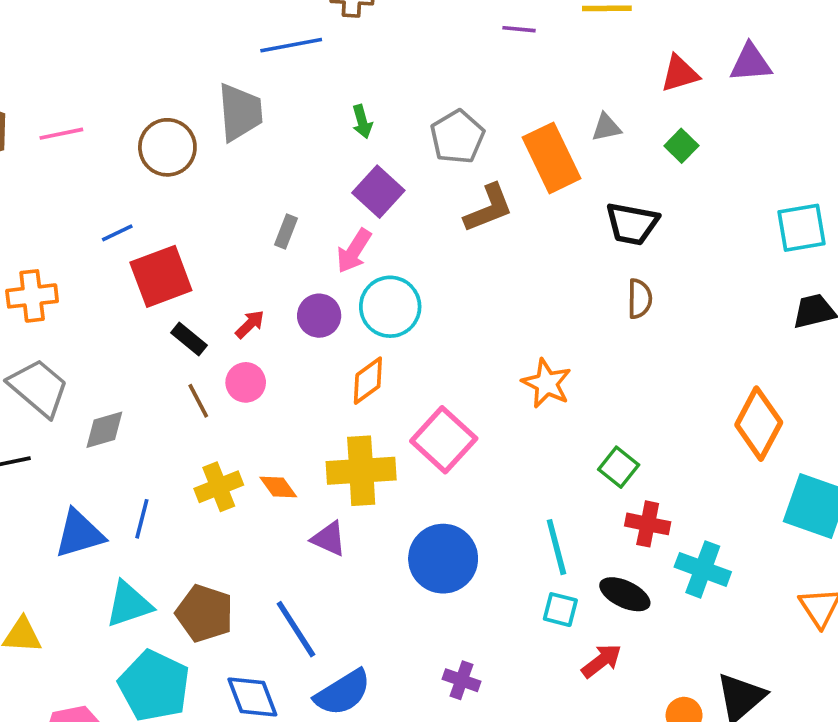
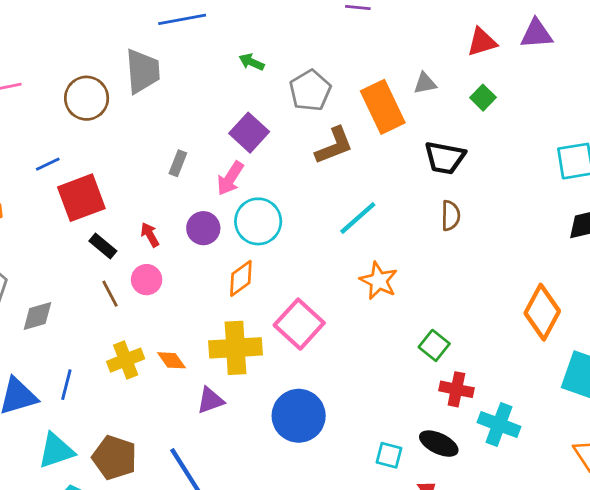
green arrow: (362, 122) -> (251, 62), moved, turned 130
red arrow: (250, 324) -> (150, 235), turned -75
purple triangle: (329, 539) -> (210, 400), turned -44
cyan line: (556, 547) -> (358, 218), moved, turned 63

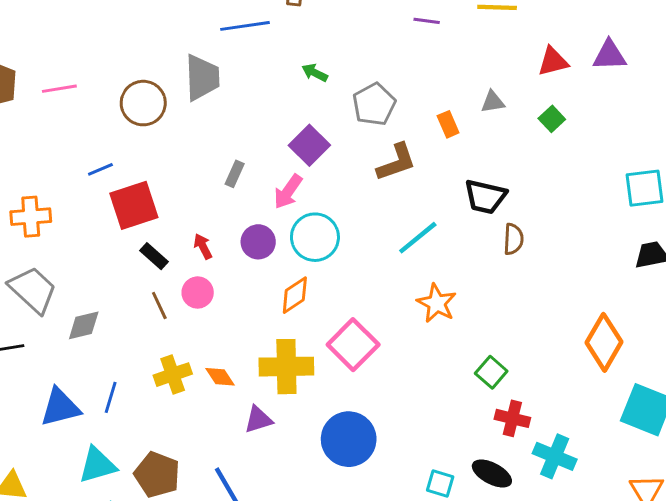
orange rectangle: (383, 107) -> (448, 124), size x0.5
black trapezoid: (445, 158) -> (485, 197), moved

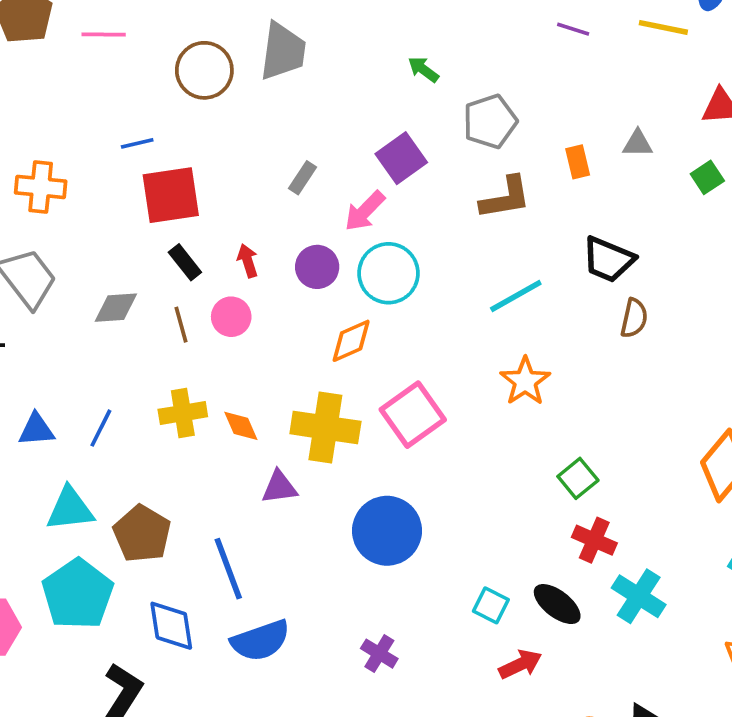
gray diamond: (84, 325) -> (116, 308), moved
blue triangle: (60, 407) -> (36, 430), size x0.7

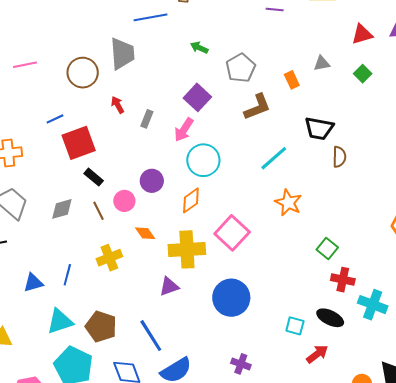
red arrow: (248, 261) -> (118, 105), moved
purple circle: (317, 267) -> (152, 181), moved
orange diamond: (241, 426) -> (145, 233), moved

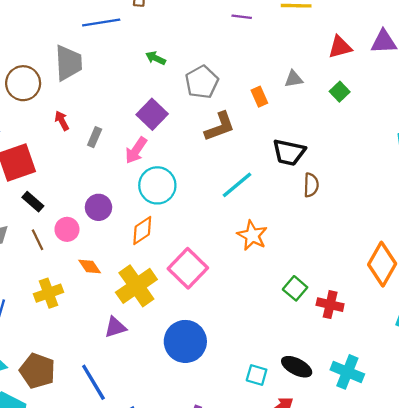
yellow cross: (187, 249) -> (136, 286), turned -33
red cross: (343, 280) -> (330, 305), moved
cyan cross: (373, 305) -> (347, 372), moved

